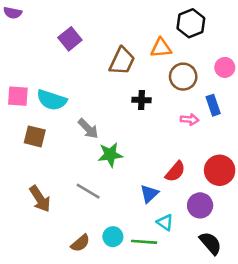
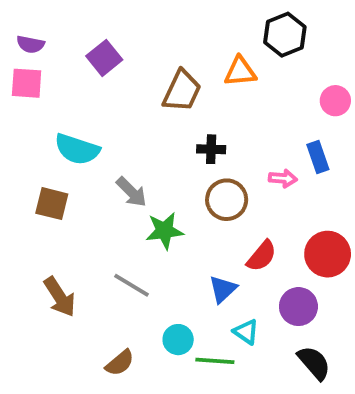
purple semicircle: (13, 13) -> (30, 44), moved
brown circle: (183, 77) -> (227, 200), moved
pink square: (18, 96) -> (27, 83), moved
cyan circle: (113, 237) -> (178, 340), moved

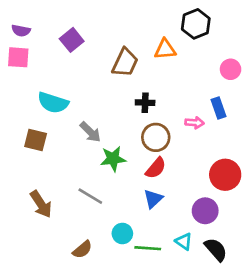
red semicircle: (262, 256) -> (156, 168), moved
cyan triangle: (246, 332) -> (184, 241), moved

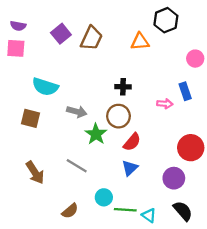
brown trapezoid: (125, 63) -> (91, 38), moved
gray arrow: (90, 132) -> (77, 112), turned -30
brown circle: (156, 137) -> (118, 116), moved
green star: (113, 159) -> (96, 134), turned -30
cyan triangle: (184, 241) -> (149, 215), moved

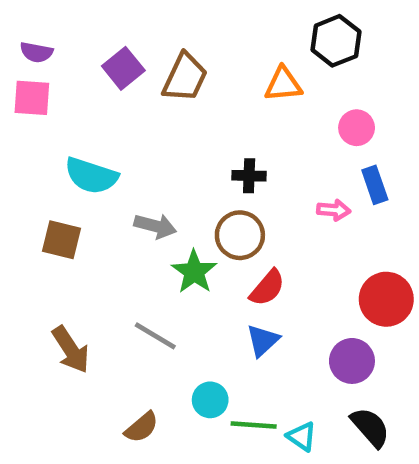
pink circle: (195, 59) -> (357, 128), moved

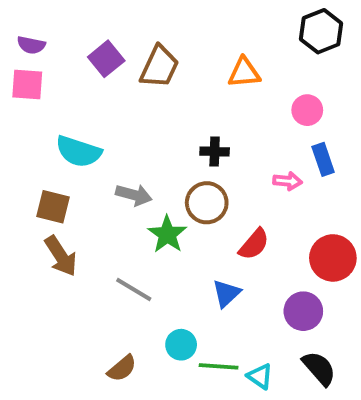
black hexagon: (336, 41) -> (321, 31), moved
red semicircle: (267, 288) -> (254, 244), moved
brown arrow: (71, 350) -> (61, 256), moved

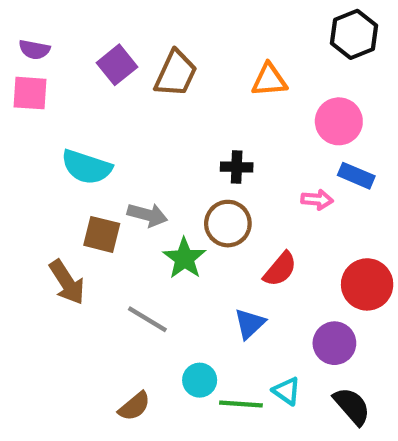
pink circle: (307, 110) -> (339, 121), size x1.4
blue rectangle: (323, 159) -> (356, 176), turned -48
brown square: (53, 207) -> (102, 234), moved
cyan triangle: (260, 376) -> (287, 391), moved

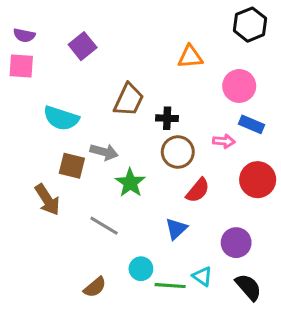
brown trapezoid: (176, 73) -> (129, 100), moved
brown circle: (228, 224) -> (178, 152), moved
red circle: (367, 284) -> (258, 180), moved

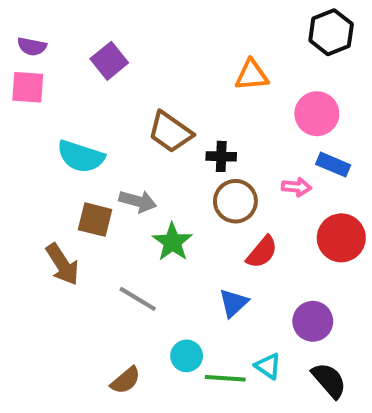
brown trapezoid: (129, 100) -> (170, 132), turned 100

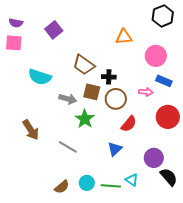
brown square: (95, 220) -> (92, 92), moved
cyan circle: (187, 356) -> (87, 183), moved
black semicircle: (329, 380) -> (169, 177), moved

